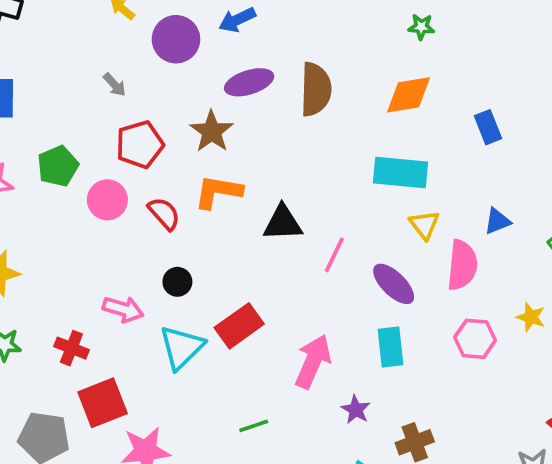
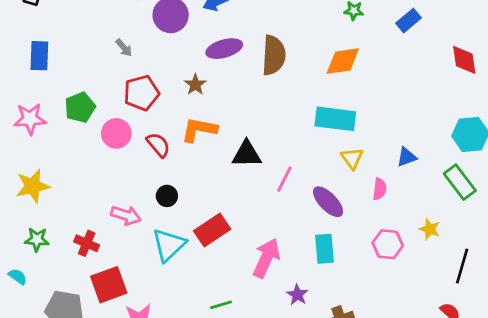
blue rectangle: (488, 127) -> (408, 21), moved, turned 70
brown star: (212, 132) -> (195, 85), size x0.7
pink semicircle: (462, 265) -> (380, 189), size x0.6

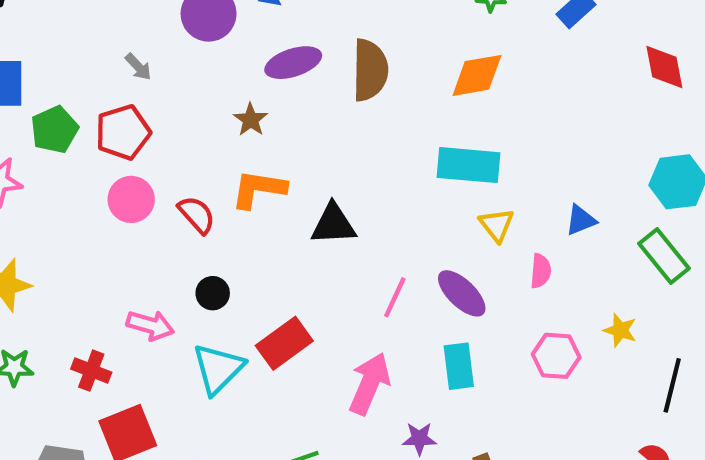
red pentagon: (141, 93) -> (123, 132), moved
green pentagon: (80, 107) -> (54, 130), moved
pink line: (284, 179) -> (395, 297), moved
purple star: (297, 295) -> (419, 439), turned -30

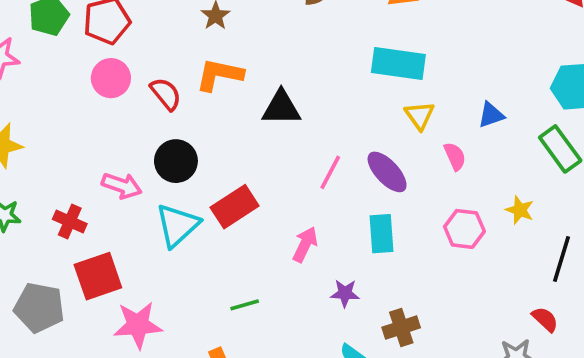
pink semicircle: (541, 271) -> (455, 156), turned -32
black circle: (213, 293) -> (176, 161), size x1.5
pink arrow: (370, 384) -> (305, 244), size x0.7

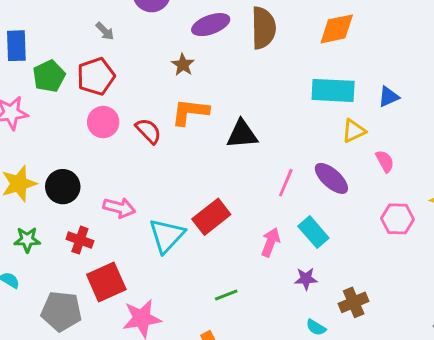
yellow triangle: (420, 115) -> (354, 131), turned 45
blue triangle: (491, 115) -> (389, 97), moved
black circle: (176, 161) -> (63, 187), moved
cyan rectangle: (381, 234) -> (313, 232), moved, turned -32

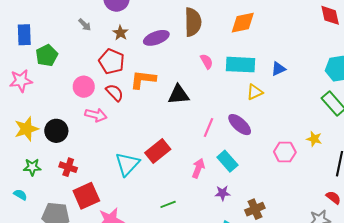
purple ellipse: (211, 25) -> (156, 38), moved
brown star: (183, 65) -> (120, 33), moved
red pentagon: (96, 76) -> (112, 61), moved, turned -30
pink semicircle: (385, 161) -> (207, 61), moved
pink arrow: (119, 208) -> (96, 115), moved

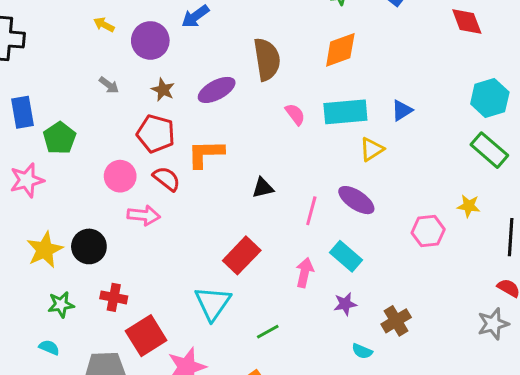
black triangle: (179, 95) -> (263, 188), moved, size x0.7
cyan triangle: (127, 164) -> (213, 303), moved

